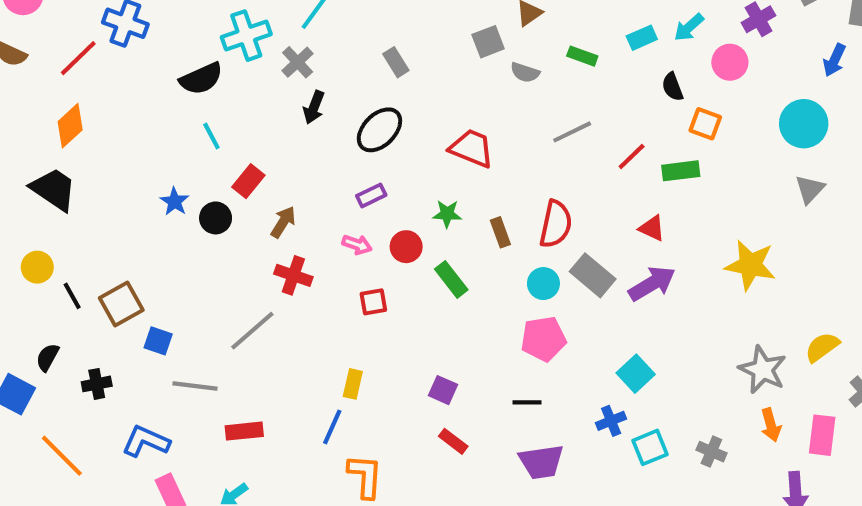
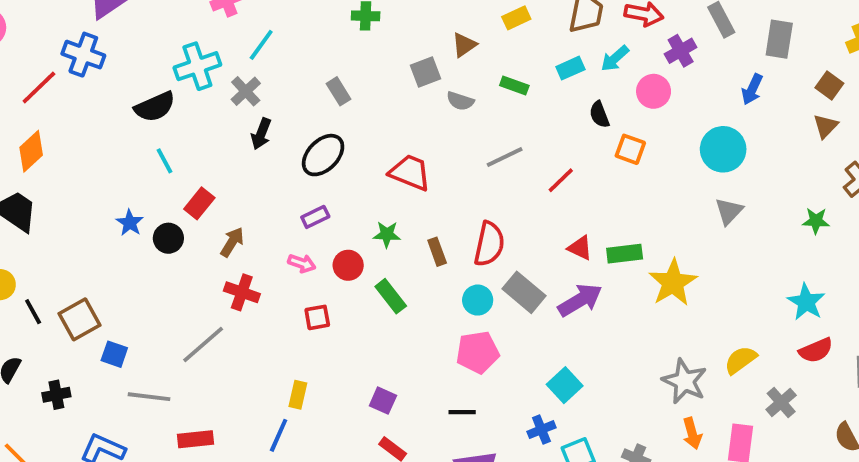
green rectangle: (681, 171) -> (625, 254), moved
yellow star: (750, 265) -> (673, 283), turned 30

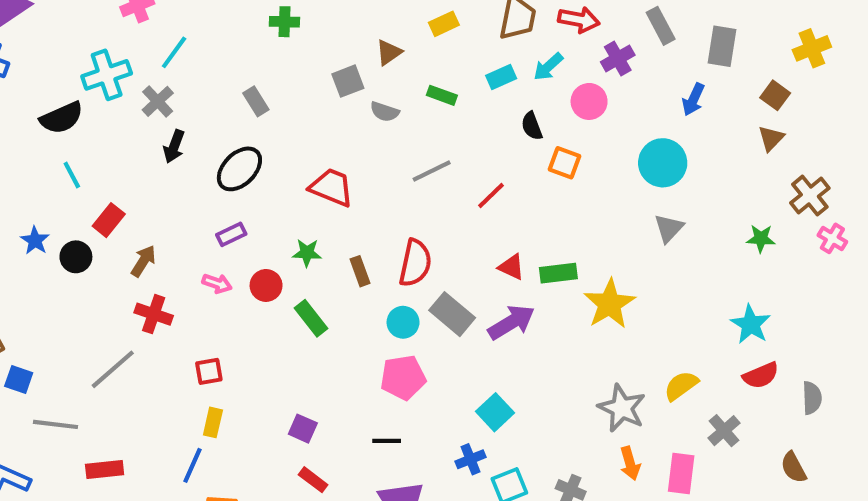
red square: (317, 317) -> (209, 371), moved

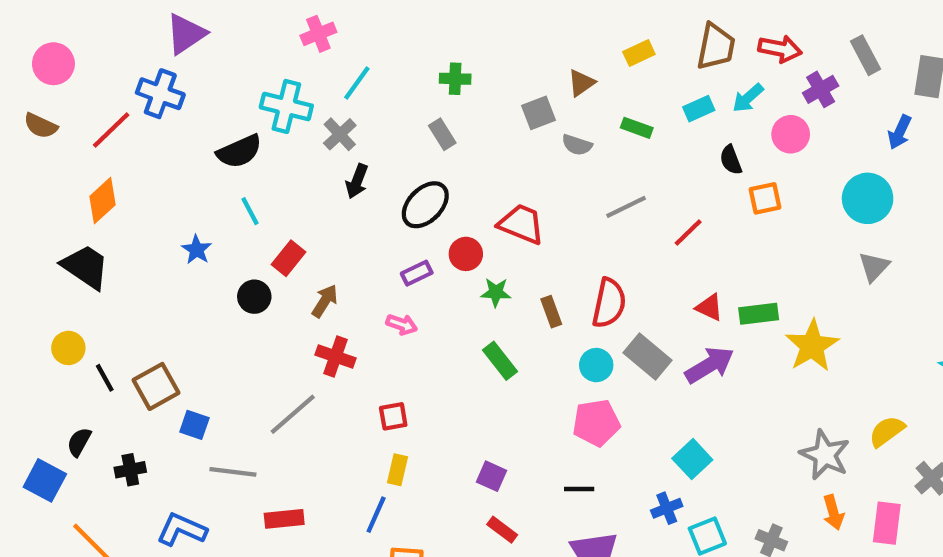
green cross: (284, 22) -> (455, 79), moved
cyan cross: (107, 75) -> (286, 106), turned 33
orange square: (565, 163) -> (765, 198), turned -32
blue star: (35, 240) -> (197, 250), moved
red circle: (266, 285) -> (466, 254), moved

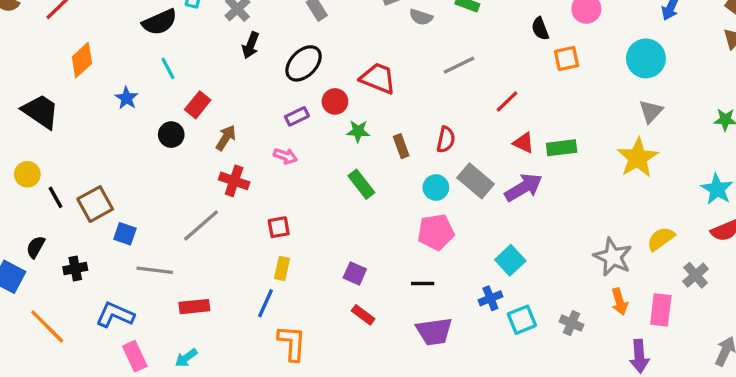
orange diamond: (103, 201) -> (82, 60), moved
red line: (688, 233) -> (507, 101), moved
red semicircle: (609, 303) -> (446, 140), size x0.7
yellow star: (812, 346) -> (638, 158), moved

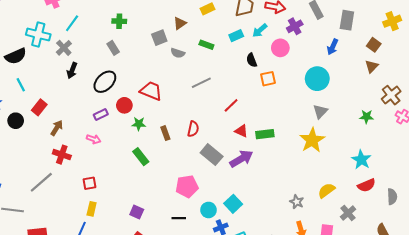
black circle: (171, 135) -> (16, 121), moved
cyan circle: (436, 187) -> (209, 210), moved
gray star: (613, 257) -> (297, 202), size x0.6

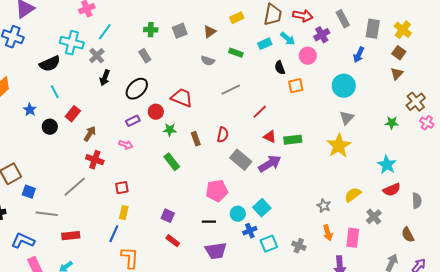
yellow cross: (392, 21) -> (403, 30), moved, turned -30
cyan arrow: (260, 30) -> (288, 39), turned -98
gray square: (159, 38) -> (180, 31), moved

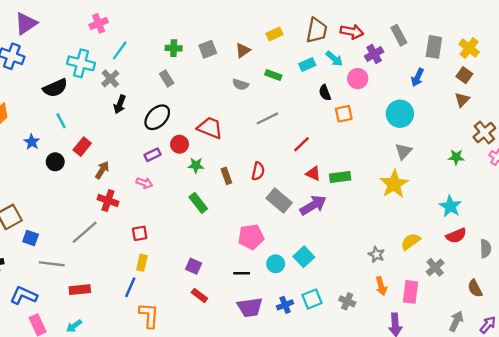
blue cross: (250, 231) -> (285, 305), moved

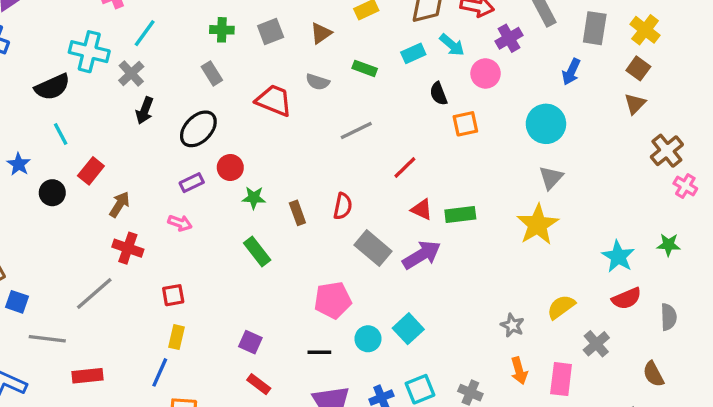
red trapezoid: (210, 128) -> (274, 100), moved
green star: (456, 157) -> (669, 245), moved

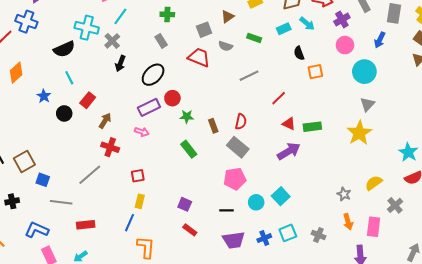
gray square: (271, 31) -> (204, 30), moved
pink circle: (486, 73) -> (345, 45), moved
purple rectangle: (192, 183) -> (149, 107), size x1.5
gray rectangle: (373, 248) -> (238, 147), moved

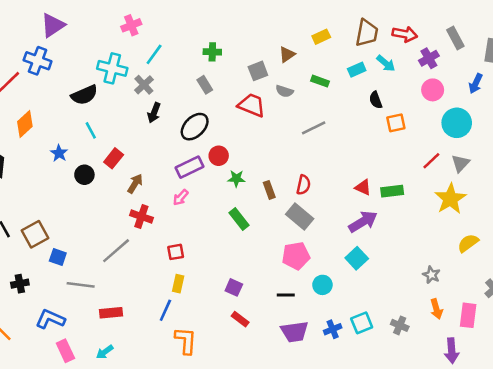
red line: (279, 98) -> (431, 161), moved
pink arrow: (142, 132) -> (181, 198), turned 112
yellow semicircle: (374, 183) -> (468, 243), moved
cyan square: (281, 196) -> (357, 258), moved

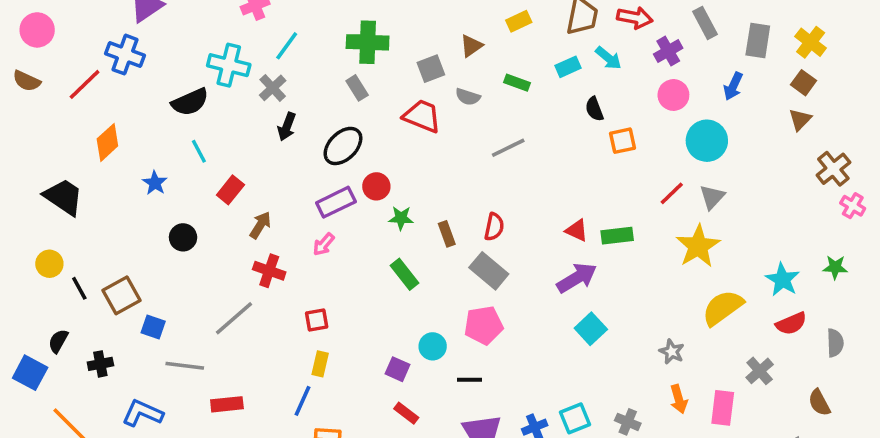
green cross: (212, 52) -> (368, 42), size x1.6
black circle: (84, 175) -> (183, 237), moved
yellow semicircle: (468, 243) -> (723, 308), size x1.4
cyan square: (357, 258) -> (591, 329), moved
cyan circle: (322, 285) -> (433, 346), moved

